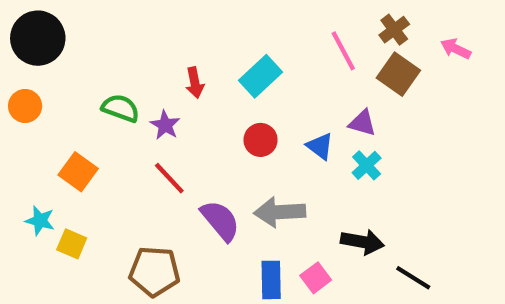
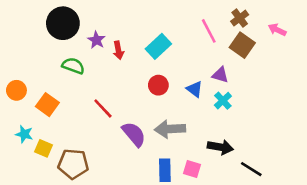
black circle: (38, 38) -> (63, 23), moved
orange circle: (25, 106) -> (16, 90), moved
purple star: (165, 125) -> (96, 40), moved
brown pentagon: (154, 271) -> (73, 164), moved
pink square: (316, 278) -> (192, 169), turned -36

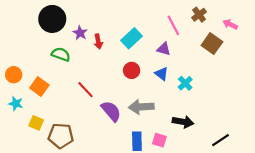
brown square: (242, 45) -> (212, 44), moved
purple triangle: (220, 75) -> (164, 49), moved
cyan star: (24, 134) -> (16, 104), moved
black line: (251, 169) -> (221, 140), moved, turned -66

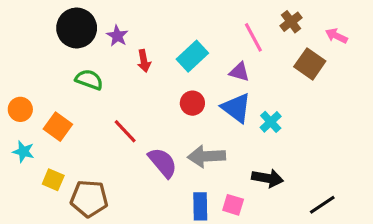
purple star: (80, 33) -> (117, 36), moved
blue triangle: (162, 74) -> (236, 108), size x1.5

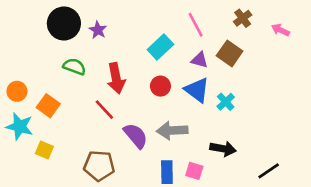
pink line: (253, 37) -> (196, 25), moved
red arrow: (144, 61) -> (116, 78), moved, size x1.6
brown square: (310, 64) -> (230, 53), moved
cyan star: (23, 152) -> (20, 127), size x1.5
brown pentagon: (89, 199) -> (99, 166), moved

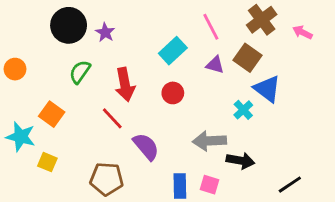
brown cross: (243, 18) -> (262, 20), size x1.5
green semicircle: (74, 67) -> (80, 72), turned -75
blue triangle: (197, 90) -> (267, 89), moved
orange circle: (17, 91) -> (15, 69), moved
gray arrow: (172, 130) -> (209, 141), moved

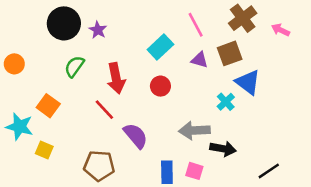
brown square: (248, 58) -> (230, 53), turned 35

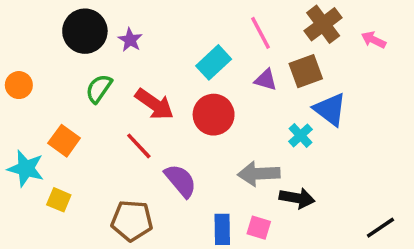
red arrow: (116, 78) -> (154, 104), turned -44
red circle: (160, 86) -> (214, 115), size x1.5
black line: (269, 171) -> (380, 228), moved

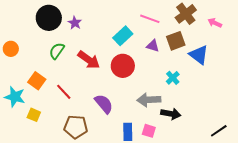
pink line: (261, 33) -> (150, 19), turned -42
blue triangle: (330, 109) -> (199, 55), moved
red line: (139, 146) -> (64, 92), moved

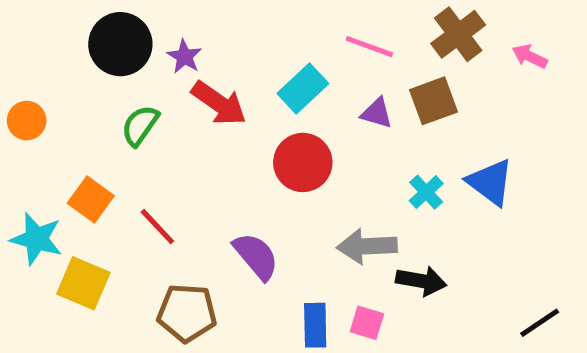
blue triangle: (199, 55) -> (490, 182), moved
red arrow: (89, 60) -> (219, 103), moved
yellow square: (34, 115) -> (83, 283), size x1.5

